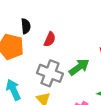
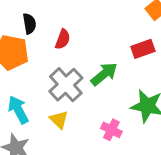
gray cross: (50, 73) -> (66, 85), turned 30

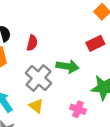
green arrow: (104, 74) -> (67, 66), turned 55

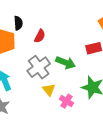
yellow triangle: (36, 106) -> (49, 90), moved

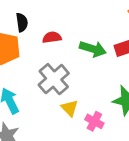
red semicircle: (40, 36) -> (52, 37), turned -120
green arrow: (66, 63) -> (93, 49), moved

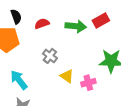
gray cross: (54, 79) -> (50, 56), size x0.6
pink cross: (94, 121) -> (88, 83), turned -32

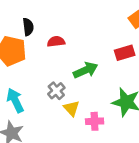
green arrow: (76, 26) -> (86, 70), moved, turned -42
gray cross: (50, 56) -> (56, 91), moved

